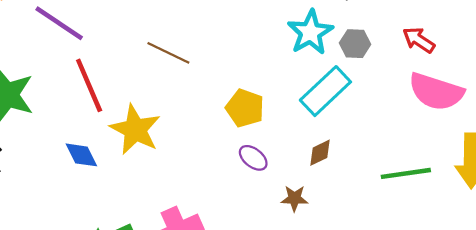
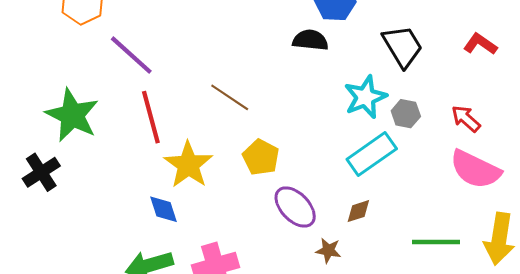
yellow pentagon: (245, 108) -> (261, 157), moved
blue diamond: (81, 155) -> (164, 209), moved
purple ellipse: (253, 158) -> (295, 207), size x1.6

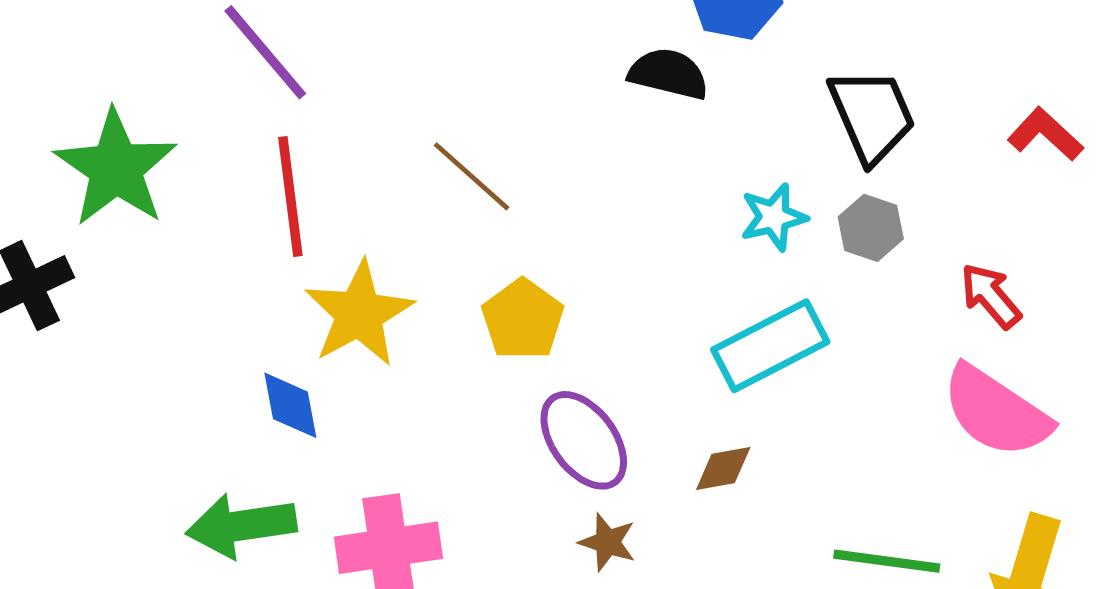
cyan star: (365, 97) -> (774, 217), size x0.7
gray hexagon: (406, 114) -> (871, 228), moved
brown star: (328, 250) -> (608, 542), moved

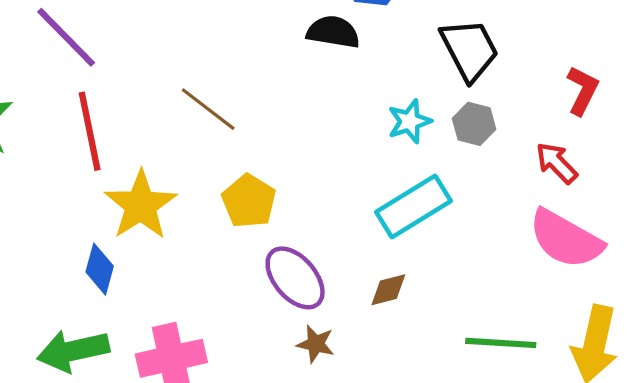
red L-shape: (1045, 134) -> (583, 90), moved, turned 78
blue diamond: (290, 405) -> (100, 269), turned 30

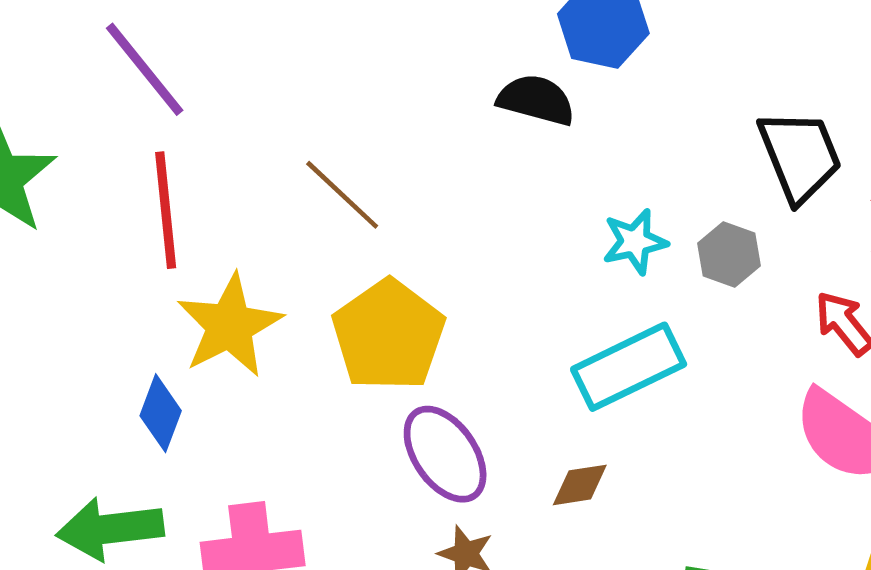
black trapezoid: (469, 50) -> (800, 156), moved
yellow pentagon: (249, 201) -> (388, 335), size x1.4

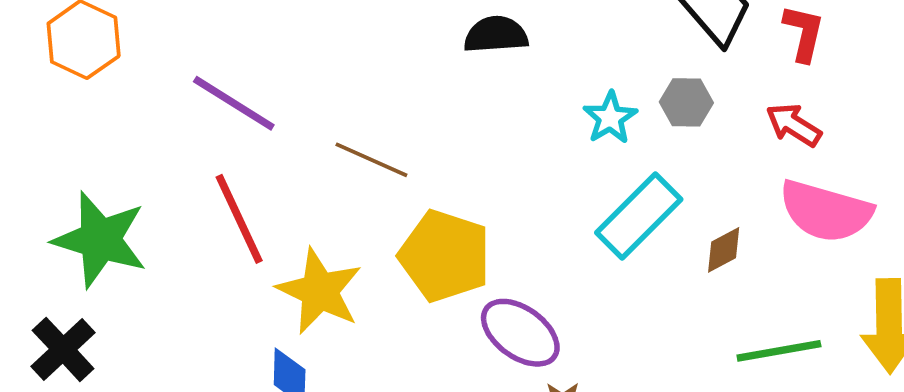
purple line: (145, 69) -> (234, 103), moved
brown diamond: (580, 485) -> (724, 250), moved

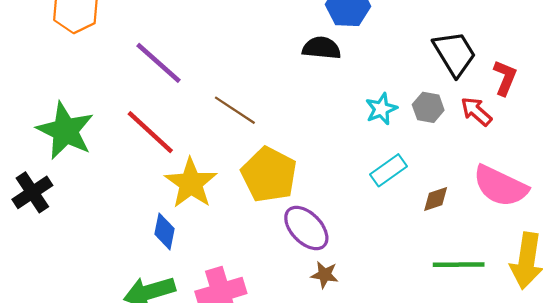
red arrow: (794, 125) -> (476, 111), moved
cyan rectangle: (639, 216) -> (388, 170), size x0.7
red line: (239, 219) -> (150, 132), turned -32

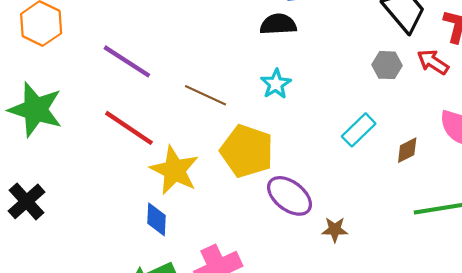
cyan star: (381, 109) -> (276, 84), moved
green star: (65, 131) -> (35, 110), moved
brown star: (325, 275) -> (335, 230), moved

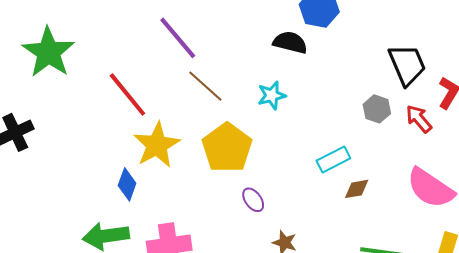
purple line: (127, 61) -> (178, 38), moved
brown diamond: (407, 150) -> (357, 189), moved
purple ellipse: (290, 196) -> (253, 200), size x0.6

